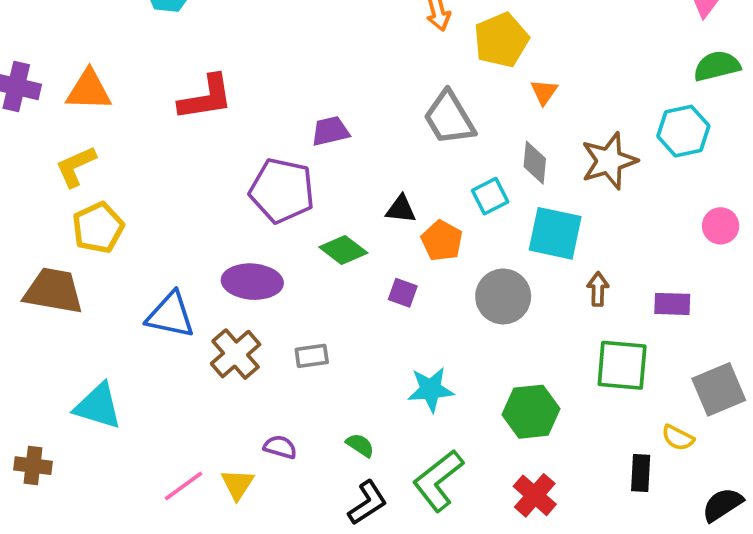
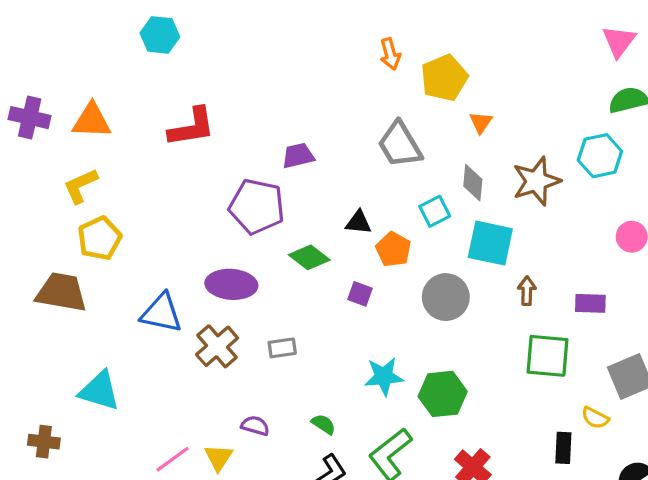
green hexagon: (531, 412) -> (443, 394), moved

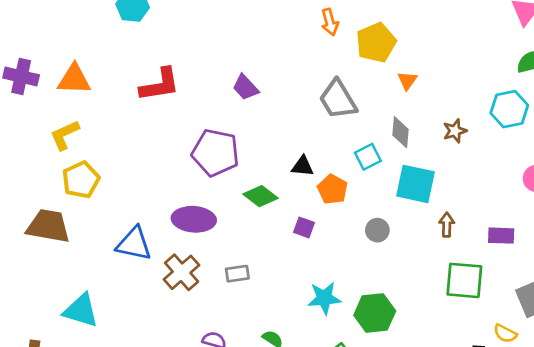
purple trapezoid: (298, 156) -> (245, 87), moved, turned -120
brown star: (536, 181) -> (455, 131), size x0.6
gray circle: (446, 297) -> (377, 230), size x0.6

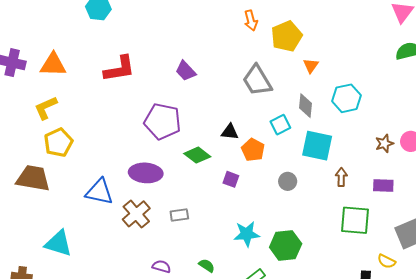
cyan hexagon: (509, 109) -> (347, 98), moved
brown star: (455, 131) -> (384, 143), moved

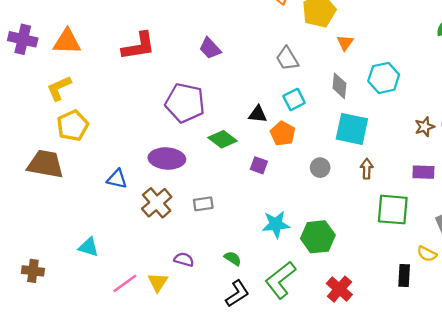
gray trapezoid: (257, 80) -> (287, 59), size x0.7
cyan square: (280, 125) -> (294, 99), moved
brown arrow: (341, 177) -> (367, 169), moved
blue triangle: (99, 192) -> (117, 179), size x0.7
cyan triangle: (58, 243) -> (89, 247), moved, size x0.7

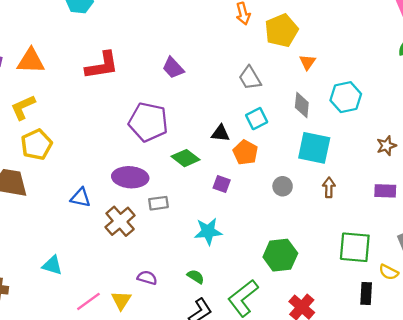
gray rectangle: (203, 204) -> (158, 203), moved
green square: (393, 210) -> (355, 247), moved
cyan star: (276, 224) -> (208, 231), moved

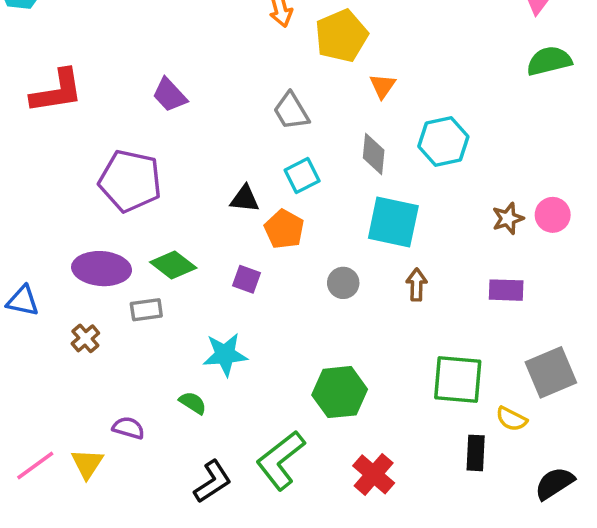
green diamond: (186, 158) -> (173, 265), moved
brown cross: (120, 221) -> (85, 338), size x0.6
green semicircle: (196, 277) -> (193, 403), moved

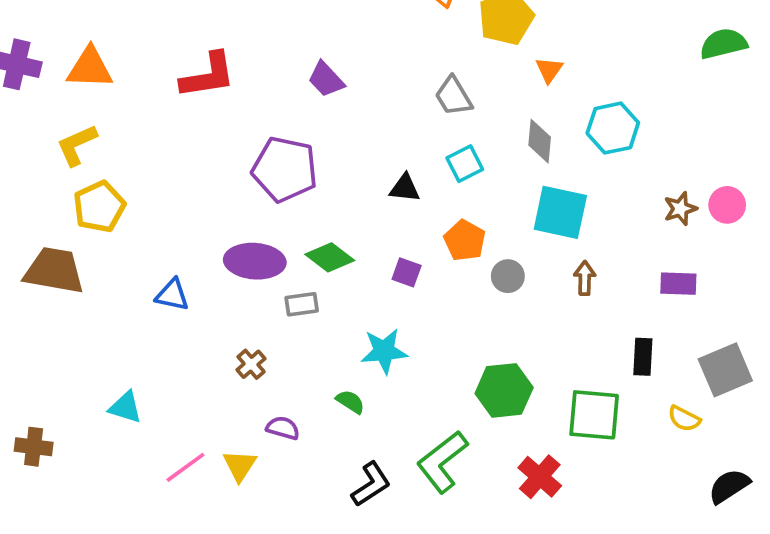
orange pentagon: (284, 229) -> (465, 241), moved
brown cross: (85, 338) -> (251, 364), moved
green square: (458, 380) -> (594, 415), moved
black rectangle: (476, 453) -> (643, 357), moved

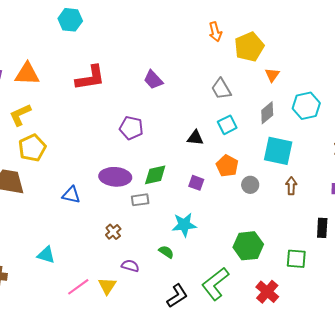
gray diamond: (540, 141) -> (267, 113), turned 45
purple pentagon: (285, 169) -> (131, 128), size x0.7
green diamond: (330, 257) -> (155, 175), turned -50
green square: (594, 415) -> (296, 259), size x0.7

